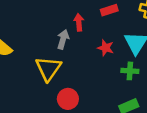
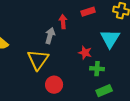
red star: (106, 48) -> (85, 53), moved
green cross: (130, 71) -> (97, 69), moved

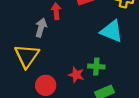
cyan triangle: (110, 39) -> (112, 31), turned -40
red star: (85, 53) -> (76, 75), moved

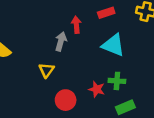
cyan triangle: (112, 31) -> (113, 45), moved
yellow triangle: (27, 56) -> (46, 70), size x0.6

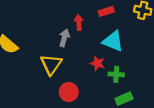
yellow triangle: (46, 70) -> (51, 64), size x1.5
red star: (97, 89) -> (97, 63), moved

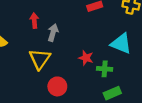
red arrow: (79, 22) -> (34, 21), moved
cyan triangle: (113, 41) -> (121, 44), moved

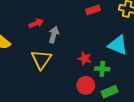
red arrow: (34, 21) -> (36, 23), turned 72
red circle: (57, 86) -> (86, 85), moved

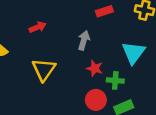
gray arrow: (54, 35) -> (84, 40), moved
cyan triangle: (118, 45) -> (133, 53), turned 45

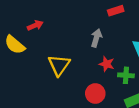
red arrow: (38, 27) -> (35, 25), moved
red circle: (96, 100) -> (95, 93), moved

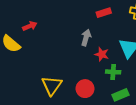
red star: (107, 64) -> (102, 54), moved
yellow triangle: (59, 65) -> (52, 85), moved

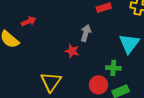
red star: (102, 54) -> (72, 51), moved
red circle: (85, 89) -> (98, 85), moved

